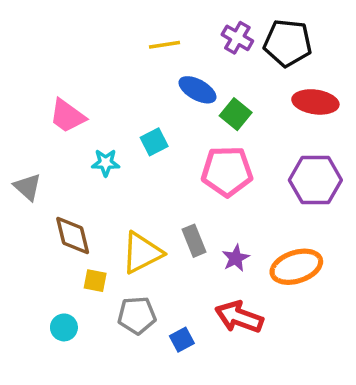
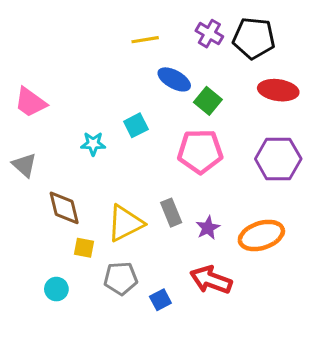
pink trapezoid: (67, 116) -> (30, 102), moved

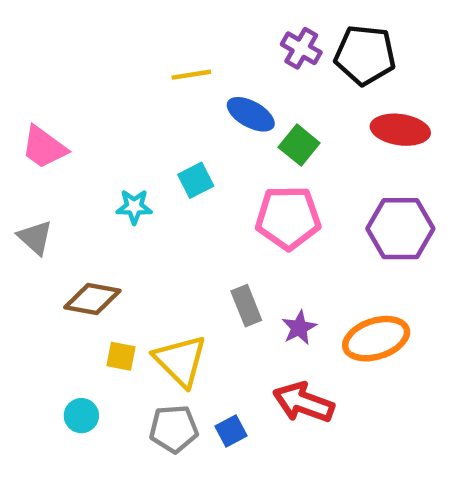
yellow line: (145, 40) -> (191, 75), moved
brown diamond: (64, 208) -> (92, 299), turned -66
yellow triangle: (125, 223) -> (180, 361), moved, turned -48
gray pentagon: (121, 278) -> (174, 429), moved

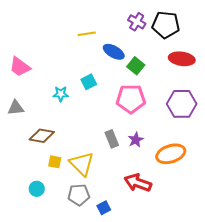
gray triangle: (35, 237) -> (16, 108), turned -48
purple star: (299, 328) -> (136, 140), moved
blue square: (231, 431) -> (104, 208), moved

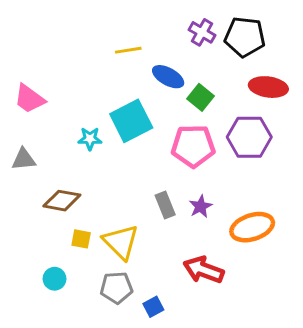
cyan square: (89, 82) -> (131, 121), size x1.8
purple hexagon: (182, 104) -> (249, 137), moved

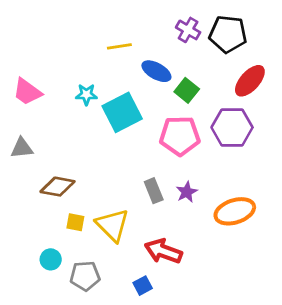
red ellipse: (268, 87) -> (250, 81), turned -56
cyan star: (90, 139) -> (86, 95), moved
red arrow: (203, 270) -> (163, 251), moved
gray pentagon: (116, 288) -> (85, 276), moved

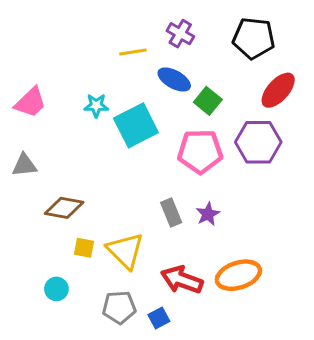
purple cross: (188, 30) -> (180, 34), moved
pink trapezoid: (27, 92) -> (30, 102), turned -80
orange ellipse: (235, 211) -> (238, 275), moved
gray pentagon: (85, 276) -> (119, 307), moved

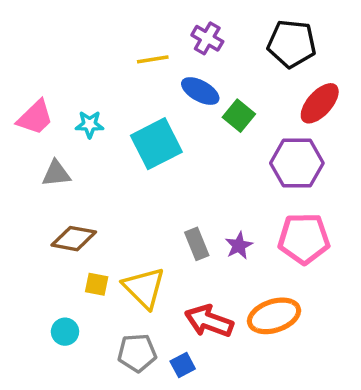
cyan star: (96, 105) -> (90, 124), moved
pink pentagon: (200, 151) -> (304, 239), moved
gray triangle: (24, 165) -> (56, 174), moved

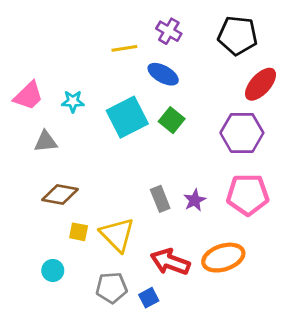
green square: (239, 116) -> (172, 120), moved

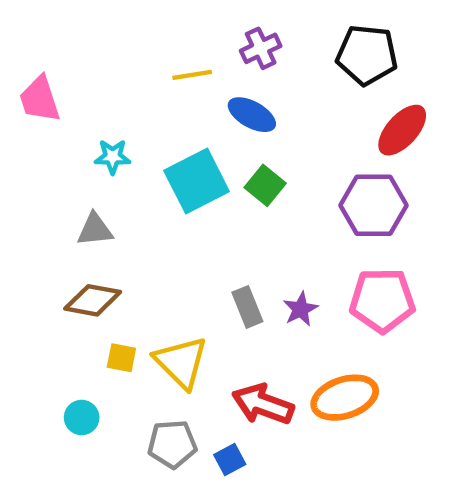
purple cross: (169, 31) -> (261, 48), turned 35
pink trapezoid: (28, 96) -> (40, 99), moved, turned 116
gray triangle: (46, 142) -> (95, 230), moved

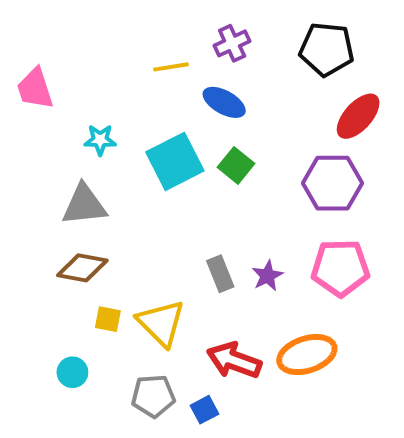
gray triangle: (95, 230) -> (84, 205), size x1.4

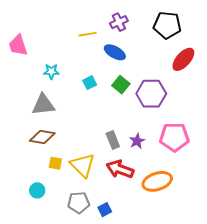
cyan square: (175, 161) -> (90, 83), size x0.5
purple hexagon: (332, 183) -> (151, 94), moved
red arrow: (234, 360) -> (120, 169), moved

